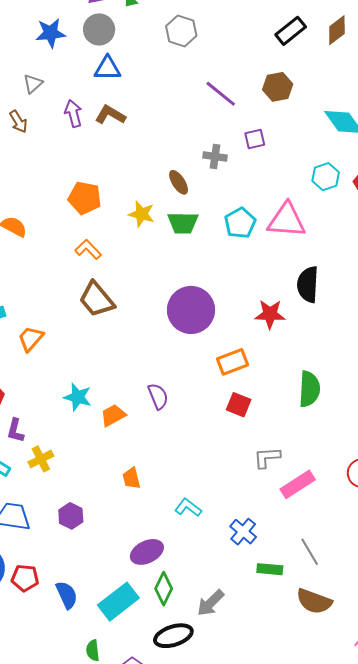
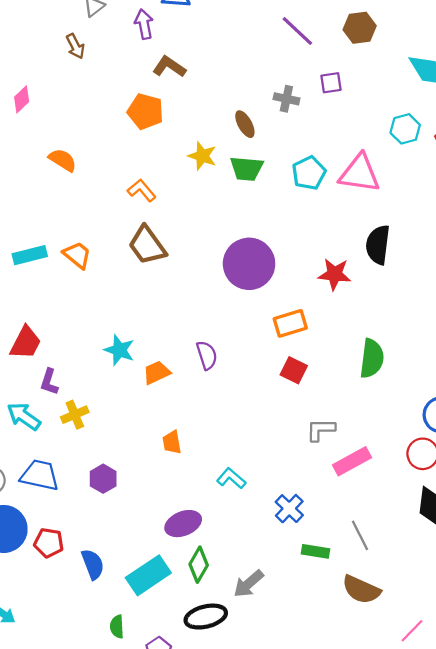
purple arrow: (73, 113) -> (144, 24), moved
brown L-shape: (110, 115) -> (169, 67), moved
orange pentagon: (85, 198) -> (145, 112), moved
orange trapezoid: (31, 339) -> (77, 255), moved, turned 84

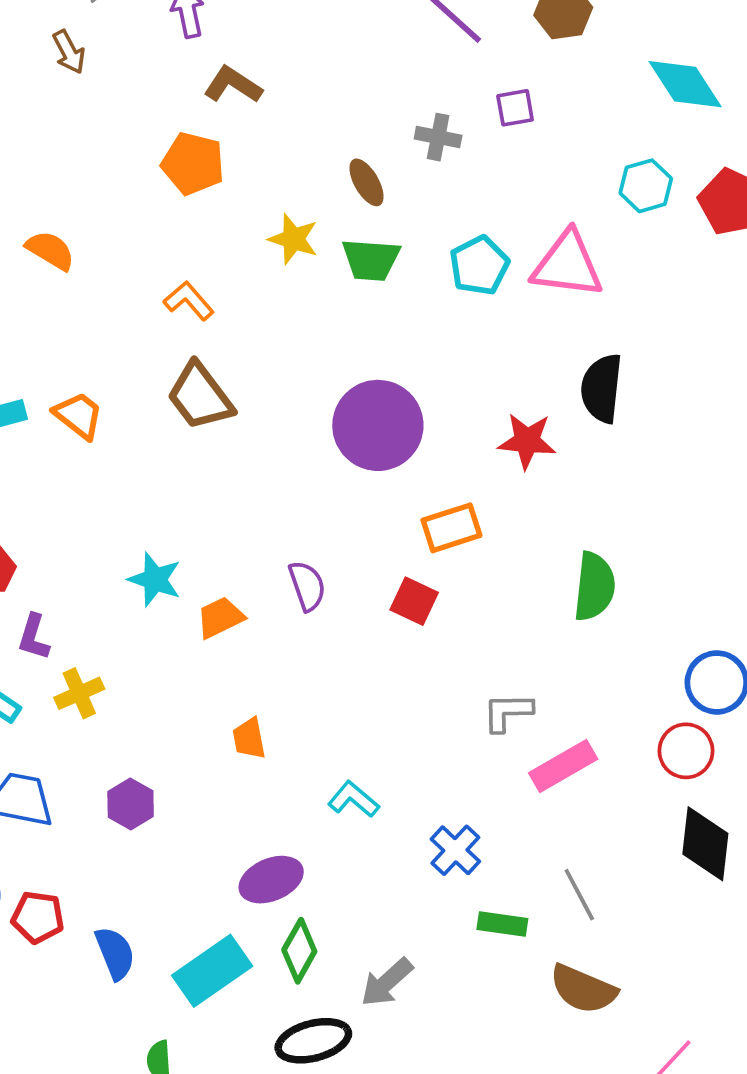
red square: (294, 370) -> (414, 601), moved

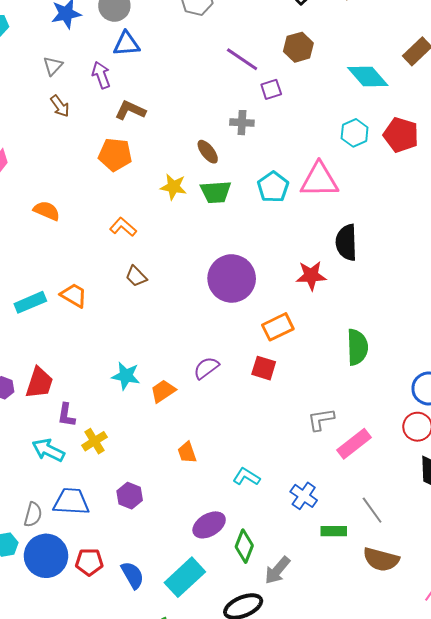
brown arrow: (69, 52) -> (60, 106), moved
purple square: (515, 108) -> (271, 89), moved
brown trapezoid: (200, 396) -> (136, 276), size x0.6
purple semicircle: (307, 586) -> (206, 368), turned -100
green diamond: (299, 951) -> (244, 546), moved

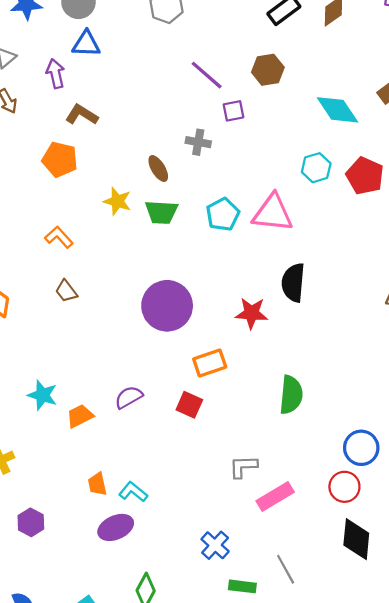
cyan L-shape: (246, 477) -> (133, 492), moved
purple ellipse: (209, 525) -> (116, 527), moved

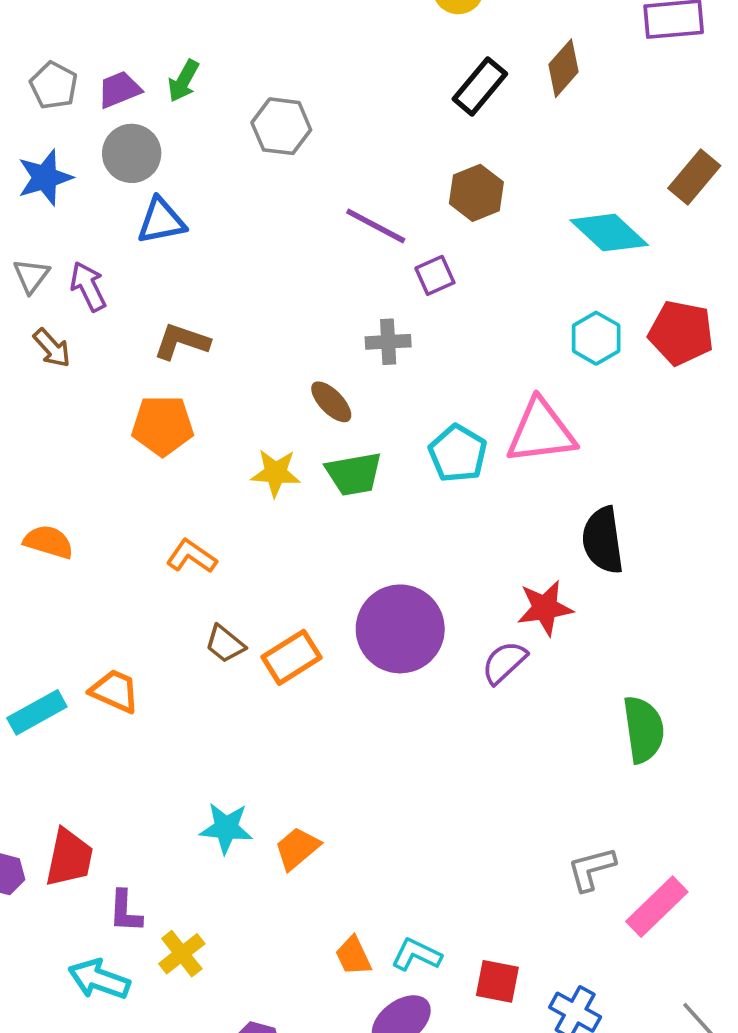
purple arrow: (55, 74) -> (88, 286), moved
orange rectangle: (210, 363) -> (292, 657), moved
purple semicircle: (129, 397) -> (504, 662), moved
red square: (189, 405) -> (497, 981), moved

